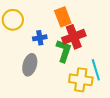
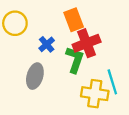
blue cross: (40, 38) -> (47, 44), turned -32

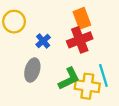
orange rectangle: (74, 20) -> (82, 18), moved
green L-shape: (75, 60) -> (69, 79), moved, turned 45

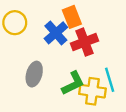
orange rectangle: (82, 18) -> (72, 17), moved
blue cross: (43, 41) -> (56, 33), moved, size x1.5

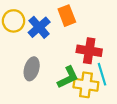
blue cross: (56, 33) -> (39, 27), moved
red cross: (84, 42) -> (89, 51), moved, turned 30

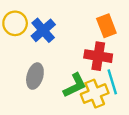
orange rectangle: (67, 16) -> (106, 26), moved
yellow cross: (86, 85) -> (95, 94), turned -30

